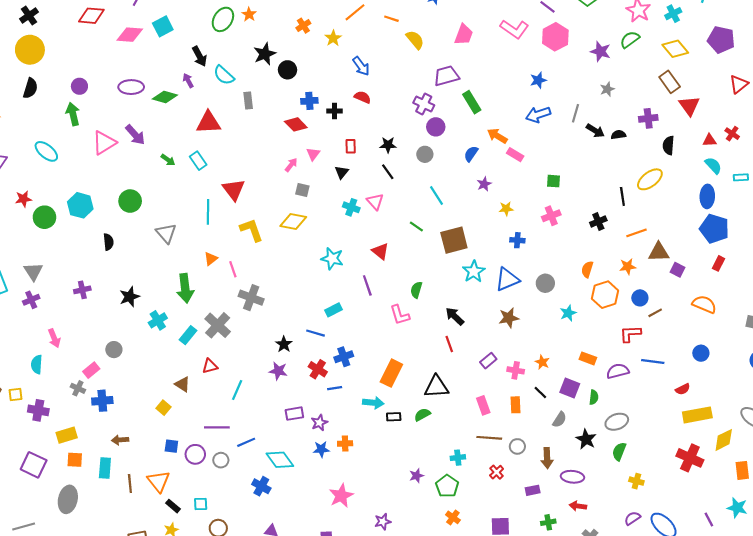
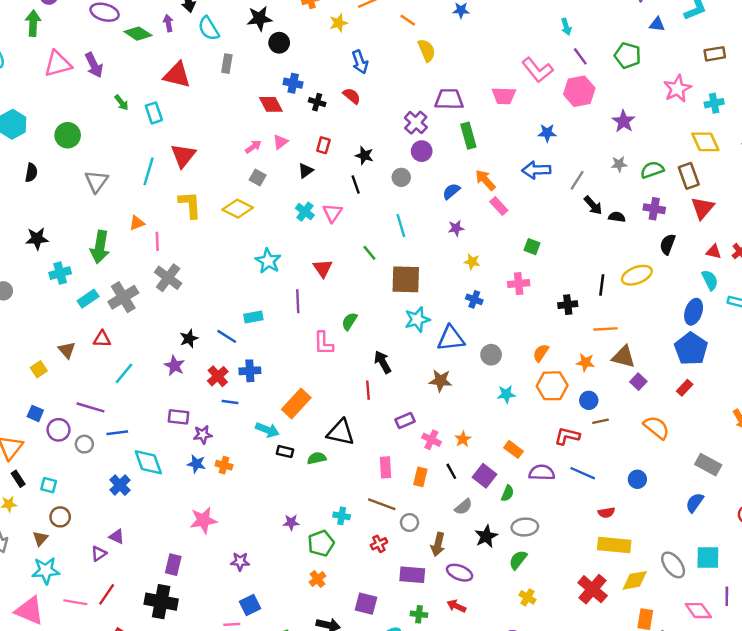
pink trapezoid: (464, 35) -> (504, 96), moved, turned 55
green semicircle: (630, 40) -> (652, 170), moved
purple rectangle: (533, 490) -> (412, 575), size x1.5

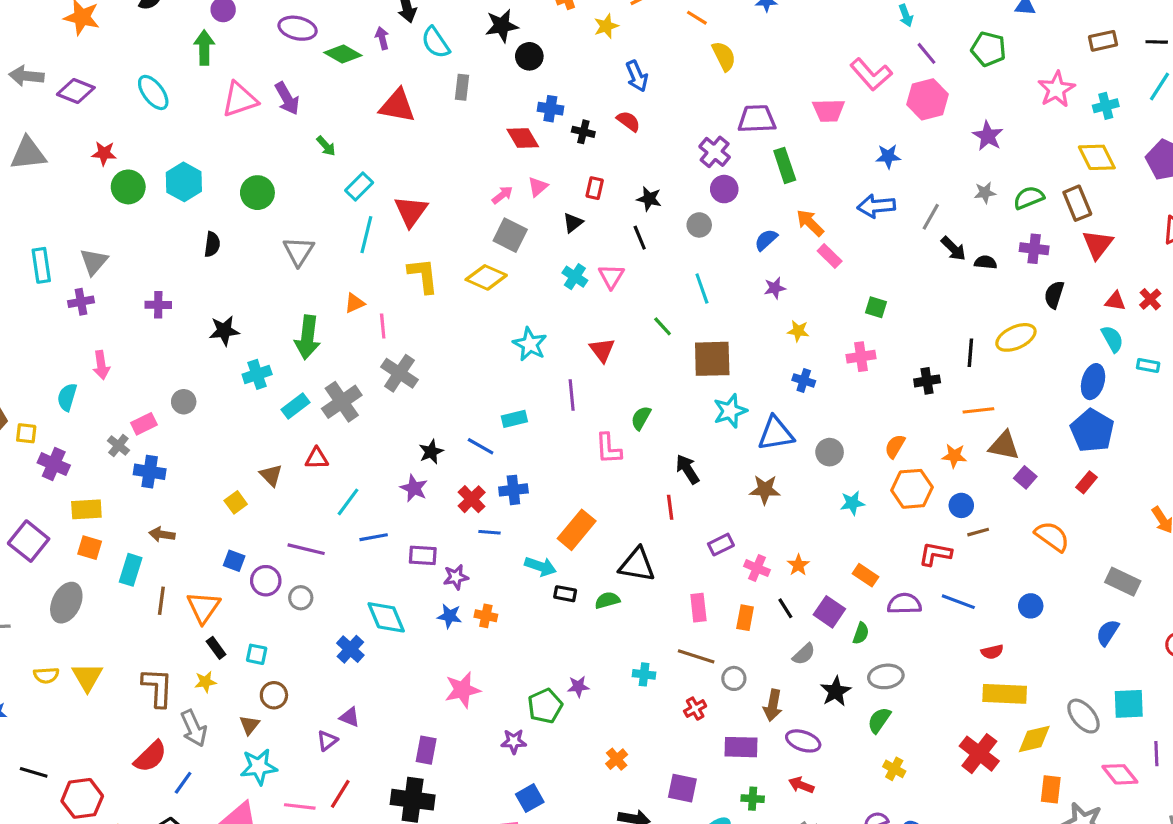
cyan rectangle: (154, 113) -> (359, 187), moved, turned 66
gray square: (258, 177) -> (510, 235), size x1.5
blue line: (117, 433) -> (374, 537), moved
green pentagon: (321, 543) -> (545, 706), moved

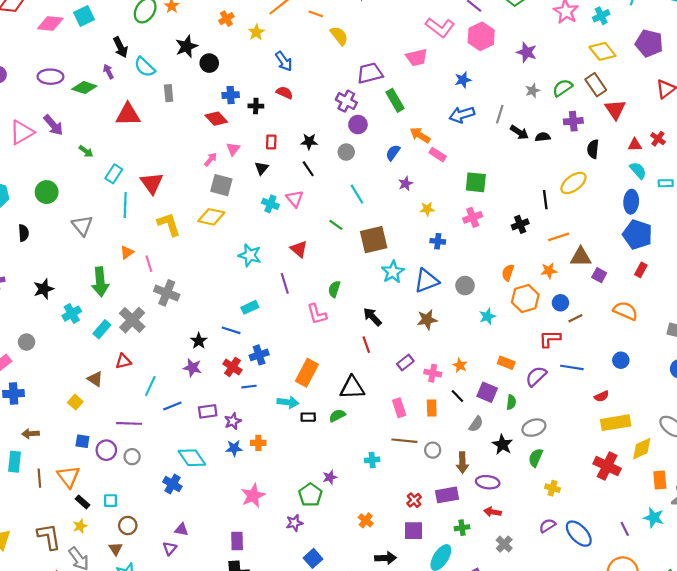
green square: (876, 307) -> (476, 182), size x1.5
purple semicircle: (904, 604) -> (536, 376), turned -30
red cross: (695, 709) -> (414, 500), moved

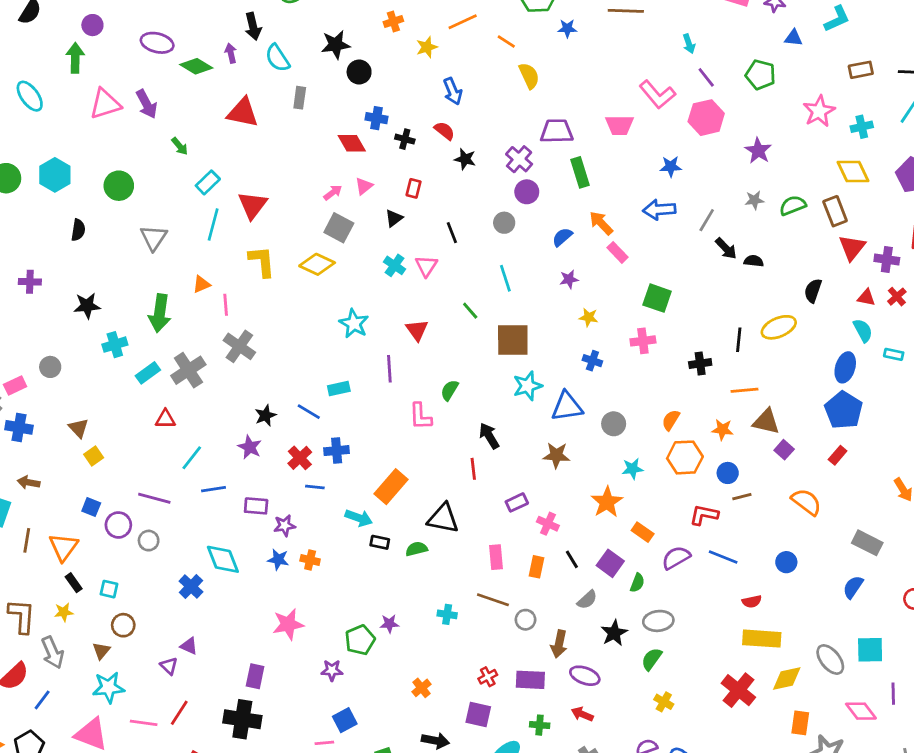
purple cross: (573, 121) -> (887, 259), moved
black star: (309, 142) -> (465, 159), moved
orange star: (460, 365) -> (607, 502), moved, size x1.6
brown triangle: (95, 379) -> (79, 428), moved
purple triangle: (170, 548) -> (169, 666), turned -40

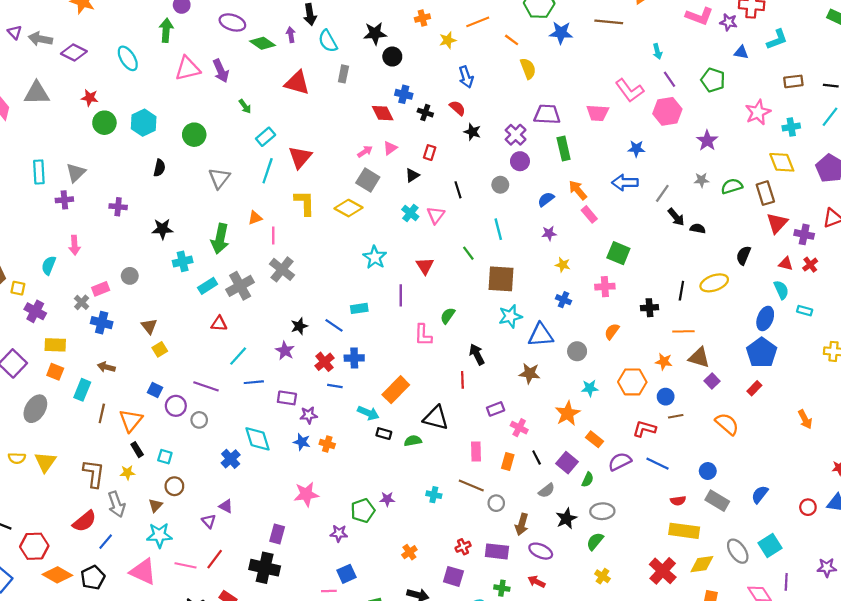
blue star: (567, 28) -> (561, 33), size x1.5
orange semicircle: (671, 420) -> (612, 331), moved
gray rectangle: (867, 543) -> (717, 501), moved
cyan square: (870, 650) -> (770, 545), turned -35

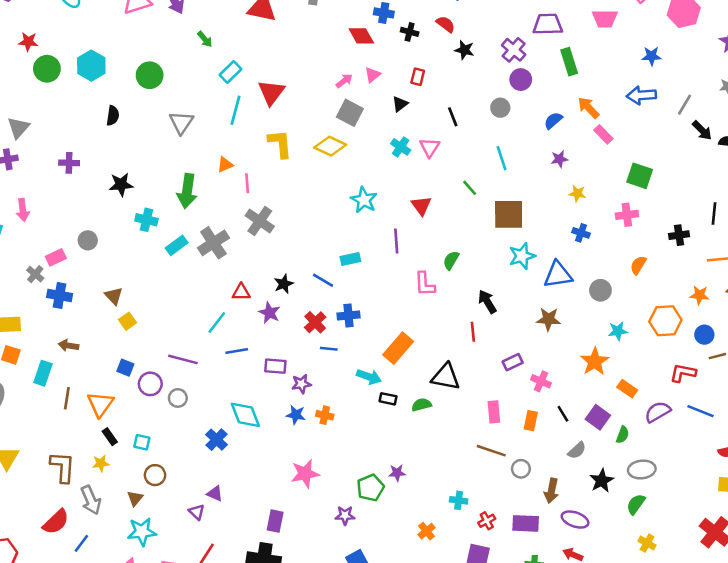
cyan cross: (183, 261) -> (146, 220), turned 30
red triangle: (219, 324) -> (241, 292), moved
cyan cross: (434, 495) -> (459, 500), moved

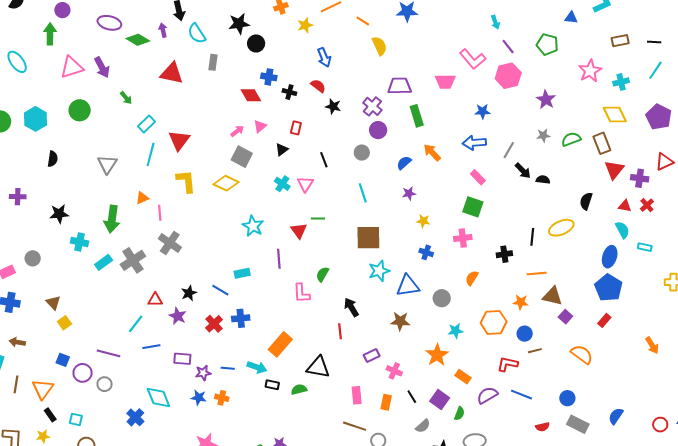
green circle: (150, 75) -> (80, 110), moved
pink rectangle: (603, 134) -> (478, 177), moved
green line: (470, 188) -> (318, 219), moved, turned -48
blue line: (329, 349) -> (228, 368), moved

